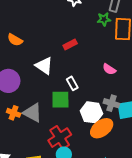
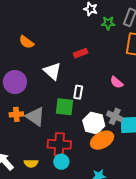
green star: (104, 19) -> (108, 23), moved
white rectangle: (72, 83) -> (78, 92), turned 32
orange cross: (14, 113) -> (16, 114), turned -32
red cross: (60, 138) -> (59, 144), turned 30

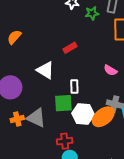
orange semicircle: (26, 42) -> (14, 37), moved, turned 105
white hexagon: (94, 123) -> (83, 114), moved
orange ellipse: (102, 140) -> (103, 117), moved
red cross: (59, 144) -> (65, 141), size x0.7

